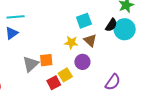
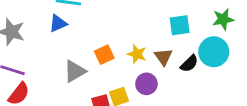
cyan square: (84, 21) -> (180, 25), moved
black semicircle: (111, 25) -> (189, 64), moved
orange square: (46, 60) -> (104, 55), moved, turned -32

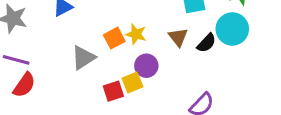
yellow star: (137, 54) -> (136, 34), moved
purple circle: (146, 84) -> (146, 66), moved

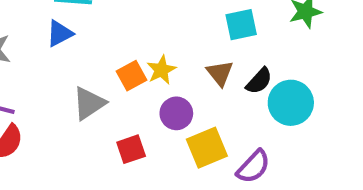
cyan circle: (232, 29) -> (291, 103), moved
yellow star: (136, 34) -> (161, 70), turned 30
yellow square: (132, 83) -> (207, 148), moved, size x1.4

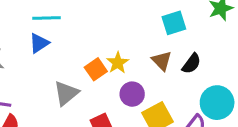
cyan circle: (291, 103) -> (217, 103), moved

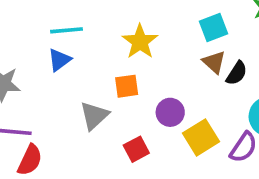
brown triangle: (162, 61) -> (214, 62), moved
yellow star: (118, 63) -> (140, 42), moved, size x1.4
orange square: (96, 69) -> (127, 86), turned 30

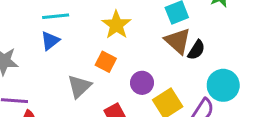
brown triangle: (214, 62) -> (178, 41), size x1.4
orange square: (127, 86) -> (106, 62), turned 36

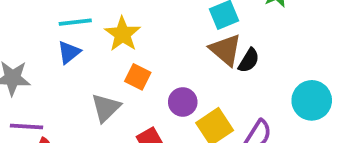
yellow star: (116, 25) -> (123, 34), moved
cyan circle: (223, 85) -> (312, 100), moved

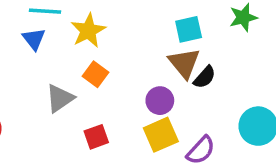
blue triangle: (69, 52) -> (34, 39), turned -40
purple circle: (183, 102) -> (160, 101), moved

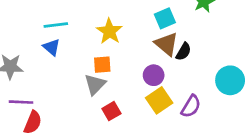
yellow star: (88, 31) -> (109, 31), moved
orange square: (96, 74) -> (102, 65), turned -30
gray triangle: (60, 98) -> (95, 84), moved

